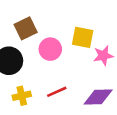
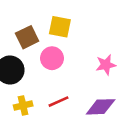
yellow square: (83, 37) -> (60, 27), moved

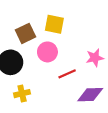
red line: (59, 102) -> (67, 74), moved

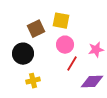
pink circle: (47, 52) -> (65, 45), moved
red line: (67, 74) -> (72, 64), turned -35

